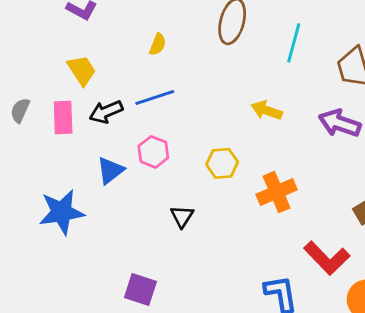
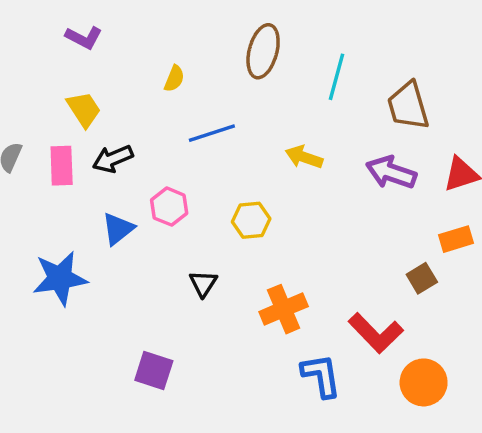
blue line: (155, 97) -> (212, 133), moved
orange cross: (277, 192) -> (284, 309), moved

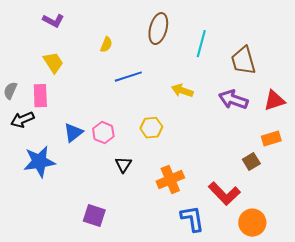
black arrow: (113, 159) -> (22, 120), moved
pink hexagon: (169, 207) -> (103, 133), moved

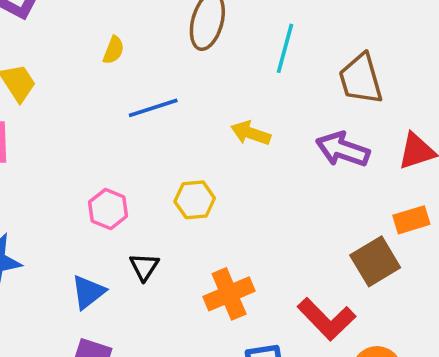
blue triangle: (73, 133) -> (88, 292), moved
brown square: (251, 162) -> (375, 261), size x1.5

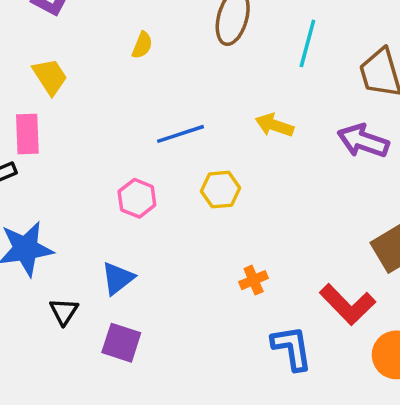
blue line: (153, 108) -> (180, 134), moved
black triangle: (144, 267) -> (64, 311), moved
orange cross: (229, 294) -> (254, 280), size x0.6

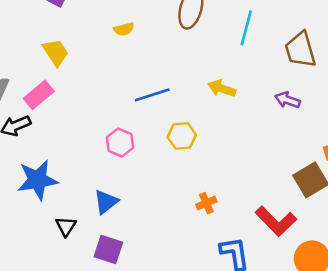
yellow semicircle: (142, 45) -> (124, 29), turned 54
pink rectangle: (27, 134) -> (39, 95), turned 52
purple arrow: (363, 141) -> (287, 100), size x0.7

